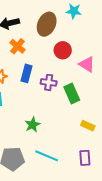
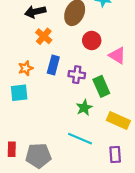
green star: (33, 125) -> (84, 108), moved
yellow rectangle: (88, 126) -> (118, 120), size x1.5
cyan line: (47, 156) -> (80, 139), moved

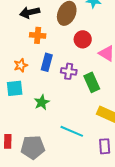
orange cross: (44, 36) -> (38, 35), turned -35
green star: (84, 108) -> (42, 102), moved

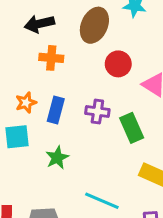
blue rectangle: (47, 62) -> (56, 110), moved

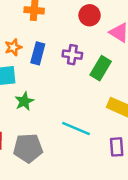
green rectangle: (132, 128) -> (101, 68), turned 55
green star: (57, 158) -> (24, 101), moved

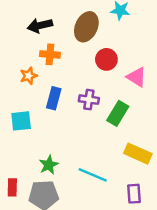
orange star: (13, 47) -> (29, 76), moved
green star: (24, 101) -> (49, 165), moved

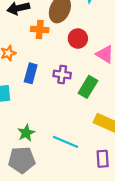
orange cross: (50, 54) -> (40, 30), moved

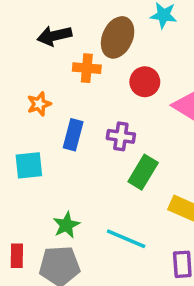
green rectangle: (88, 87) -> (143, 172), moved

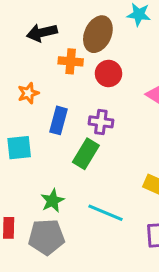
red circle: (145, 82) -> (109, 74), moved
green rectangle: (143, 172) -> (86, 154), moved

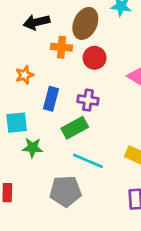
green rectangle: (86, 154) -> (75, 128), turned 30
green star: (52, 201) -> (32, 148), moved, turned 30
cyan line: (105, 213) -> (88, 161), moved
gray pentagon: (46, 237) -> (65, 191), moved

